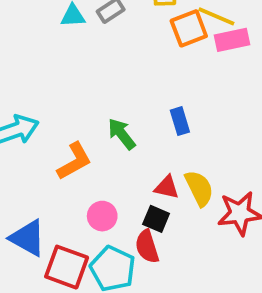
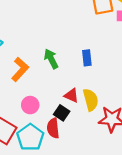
orange L-shape: (74, 161) -> (20, 69), turned -30

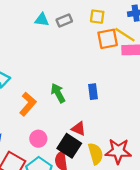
yellow semicircle: (91, 100) -> (96, 154), moved
black square: (62, 113) -> (69, 146), size x1.5

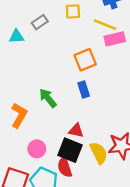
cyan triangle: (42, 20) -> (16, 36), moved
orange square: (108, 39) -> (85, 60), moved

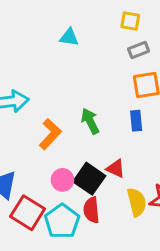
yellow square: (73, 11) -> (130, 21), moved
gray rectangle: (40, 22) -> (139, 50), moved
black square: (70, 150) -> (89, 179), moved

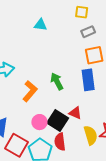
blue rectangle: (136, 121) -> (88, 80), size x1.5

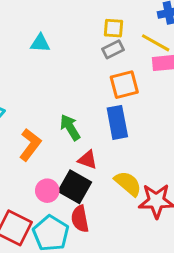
yellow square: (82, 12) -> (114, 28), moved
red triangle: (75, 113) -> (88, 160), moved
yellow semicircle: (91, 135) -> (128, 184), moved, turned -30

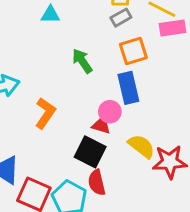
green arrow: (70, 127) -> (82, 61), moved
pink circle: (47, 191) -> (110, 112), moved

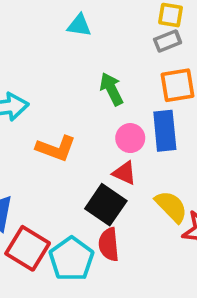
pink circle: (110, 112) -> (130, 138), moved
orange L-shape: (45, 113) -> (56, 148), turned 68

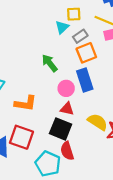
cyan triangle: (79, 25) -> (62, 27), moved, turned -40
gray rectangle: (168, 41) -> (80, 36), moved
red square: (28, 248) -> (21, 137), moved

